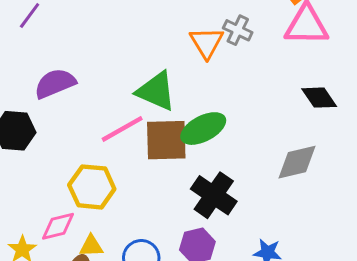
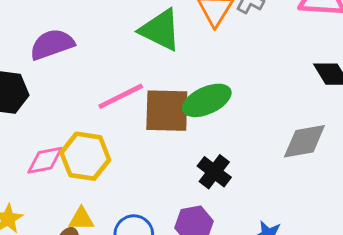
green triangle: (156, 91) -> (160, 30), moved
black cross: (214, 195) -> (214, 172), size x0.7
pink diamond: (58, 226) -> (45, 160), moved

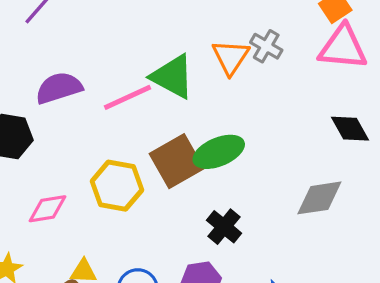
pink line: (121, 96) -> (128, 97), moved
brown square: (167, 111) -> (177, 161), turned -33
yellow hexagon: (85, 156) -> (117, 186), moved

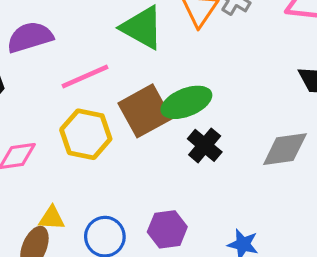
pink line: (128, 97) -> (85, 76), moved
black cross: (224, 227) -> (205, 145), moved

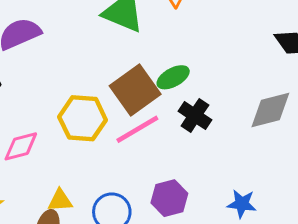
pink line: (85, 76) -> (137, 129), moved
green ellipse: (186, 102) -> (173, 77), size x0.7

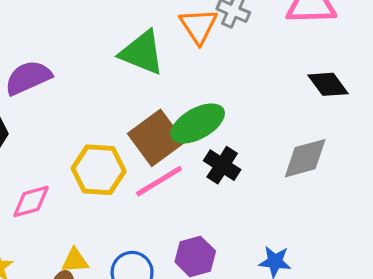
green ellipse: (173, 77) -> (198, 123), size x1.5

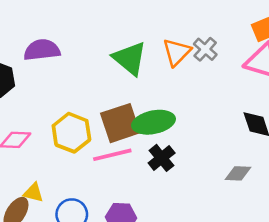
gray diamond: (305, 158) -> (238, 173), moved, size x0.7

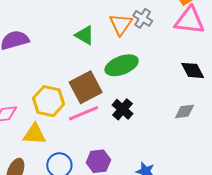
green triangle: (130, 58) -> (85, 35), size x0.7
green ellipse: (153, 122) -> (122, 65), moved
yellow triangle: (33, 193) -> (34, 134), moved, size x1.4

